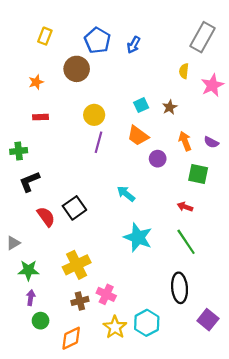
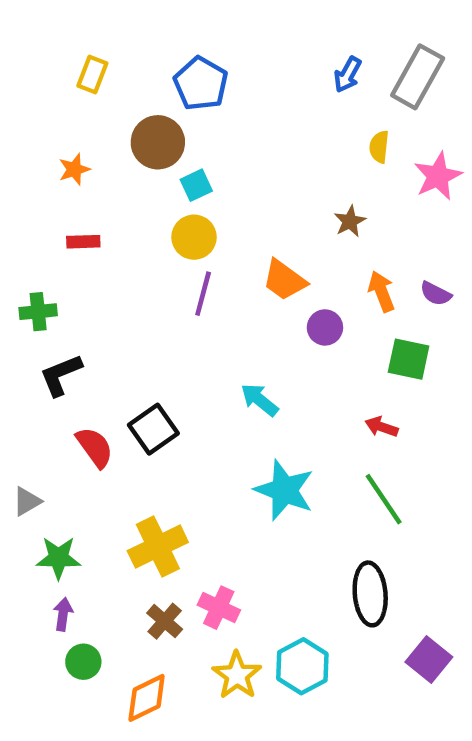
blue arrow: (134, 45) -> (348, 75), moved
cyan square: (141, 105) -> (196, 185), moved
brown cross: (80, 301) -> (165, 621), turned -35

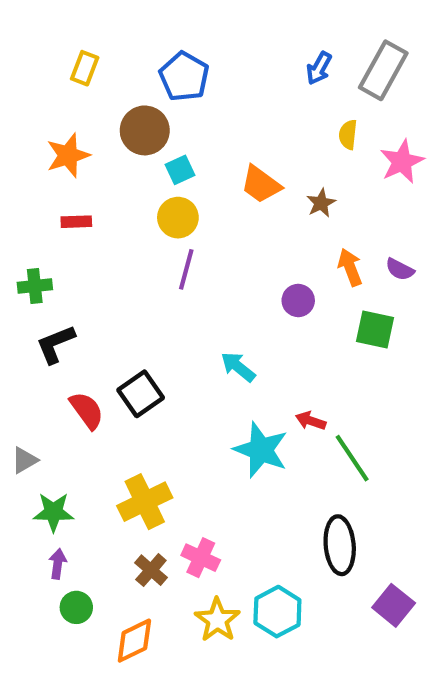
orange star: (74, 169) -> (68, 155), size x1.5
orange trapezoid: (284, 280) -> (261, 184), moved
red arrow: (381, 427) -> (311, 421), moved

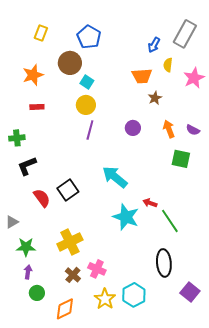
blue arrow: (319, 68) -> (154, 45), moved
cyan square: (180, 170) -> (87, 82), turned -32
orange trapezoid: (261, 184) -> (142, 76), moved, turned -40
purple circle: (298, 300) -> (133, 128), moved
cyan arrow: (238, 367) -> (115, 177), size x1.5

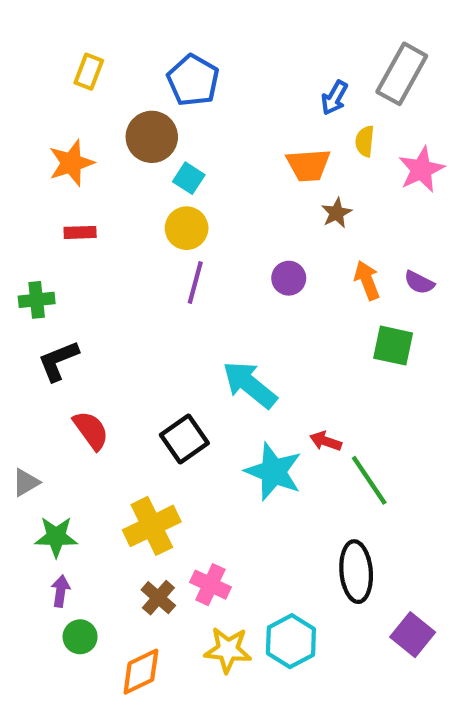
black square: (68, 190) -> (184, 439), moved
yellow star: (105, 299) -> (228, 650), turned -30

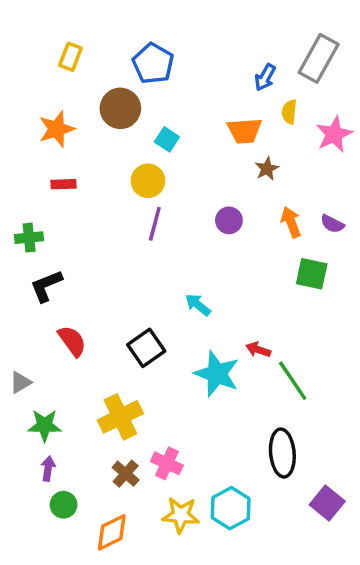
cyan square: (189, 178) -> (167, 139), moved
cyan arrow: (250, 385) -> (198, 305), size x0.6

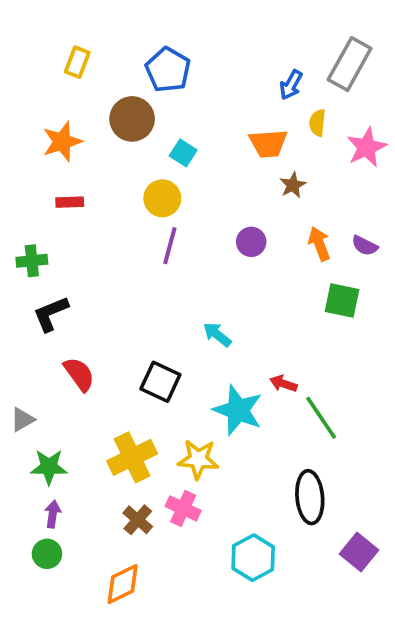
black square: (146, 348) -> (160, 382), turned -30
green circle: (64, 505) -> (47, 554), moved
yellow star: (181, 515) -> (198, 459), moved

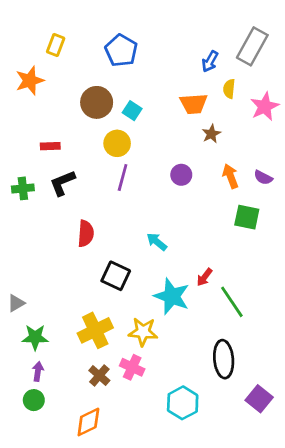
brown circle: (132, 119) -> (97, 102), moved
orange star: (62, 142) -> (30, 81), moved
black L-shape: (51, 314) -> (62, 183), moved
red semicircle: (79, 374) -> (86, 233), moved, turned 40
red arrow: (283, 384) -> (204, 277), turned -72

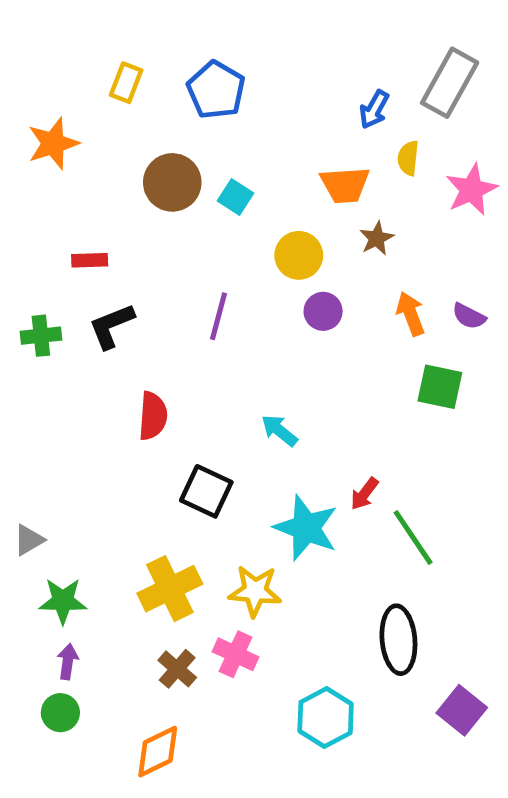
yellow rectangle: (56, 45) -> (126, 83), moved
yellow circle: (117, 143) -> (299, 255), moved

